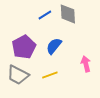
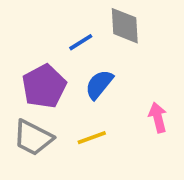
blue line: (45, 15) -> (81, 42), moved

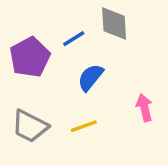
purple pentagon: (44, 86) -> (30, 57), moved

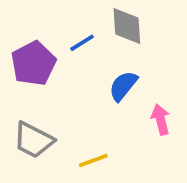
blue semicircle: (91, 77) -> (123, 86), moved
yellow line: (84, 126) -> (93, 161), moved

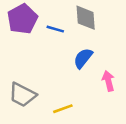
blue line: (82, 43) -> (55, 29), turned 48
purple pentagon: (33, 63) -> (22, 19), moved

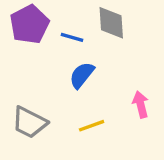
blue semicircle: (83, 58) -> (82, 75), moved
yellow line: (63, 109) -> (92, 126), moved

